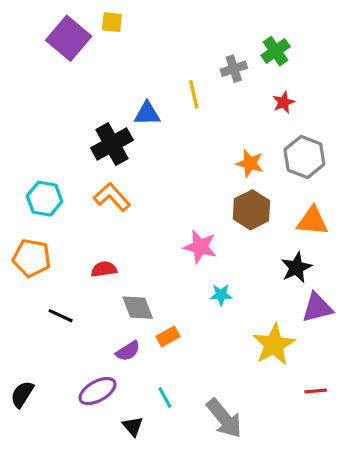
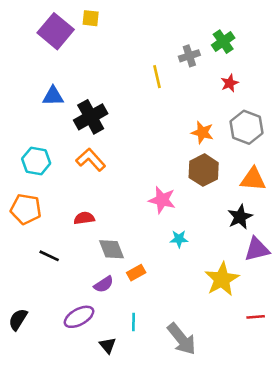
blue triangle: (147, 114) -> (53, 96), moved
cyan line: (165, 397) -> (134, 322), turned 30

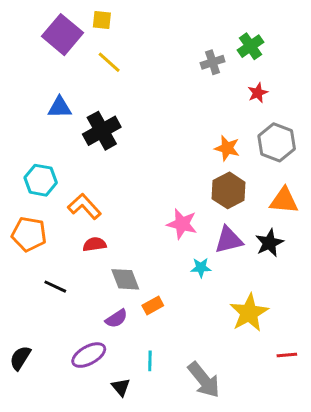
yellow line: (157, 77) -> (109, 62), moved, turned -35
orange L-shape: (91, 160) -> (84, 206), moved
purple triangle: (257, 249) -> (229, 240), moved

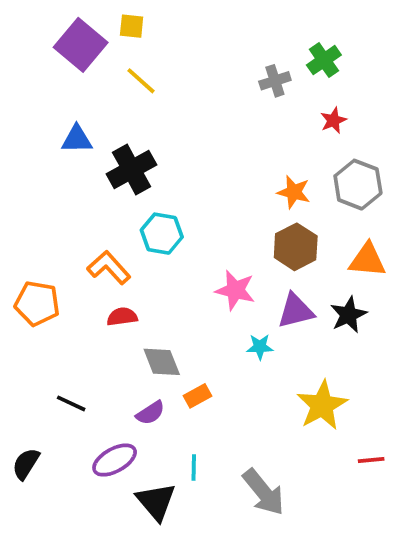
cyan hexagon: (41, 180) -> (162, 234), moved
black line: (55, 287) -> (71, 403), moved
black triangle: (121, 387) -> (156, 502), size x1.6

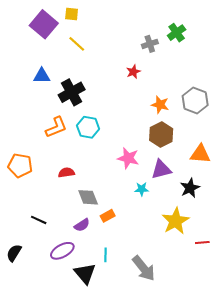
red star: (333, 120) -> (133, 72), moved
orange triangle: (367, 260) -> (200, 154), moved
orange L-shape: (109, 268) -> (56, 127), moved, turned 110
black star: (348, 315) -> (190, 188), moved
red line: (371, 460) -> (202, 243), moved

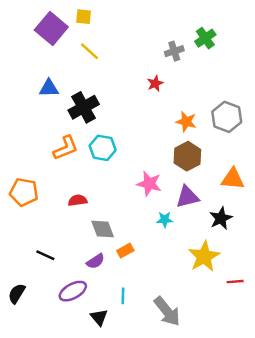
black triangle: (85, 273) -> (99, 317), size x0.7

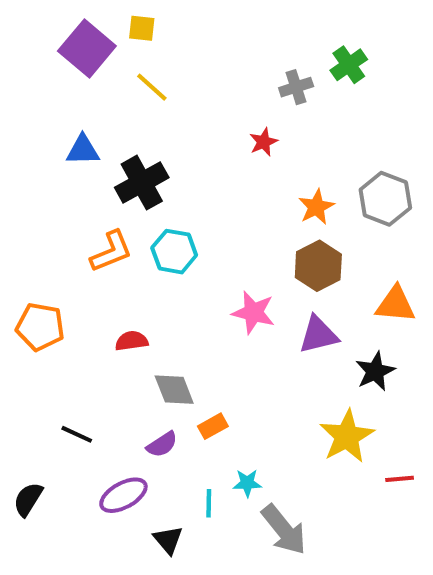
orange star: (186, 122) -> (316, 207), turned 30
cyan star: (165, 219) -> (247, 483), moved

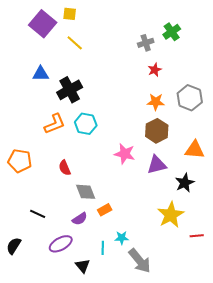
red star: (264, 142) -> (155, 70), moved
orange star: (316, 207) -> (156, 102), turned 30
red semicircle: (132, 341) -> (65, 168), turned -105

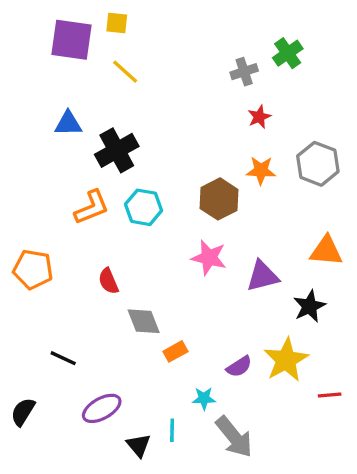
purple square: (43, 24) -> (72, 40), turned -32
brown hexagon: (157, 131) -> (219, 199), moved
purple semicircle: (80, 219) -> (239, 367), moved
cyan line: (103, 248) -> (172, 430), moved

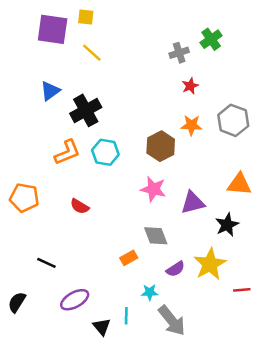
blue triangle: (68, 124) -> (50, 91), turned -35
red semicircle: (108, 281) -> (80, 206), turned -36
gray diamond: (144, 321) -> (156, 236), moved

